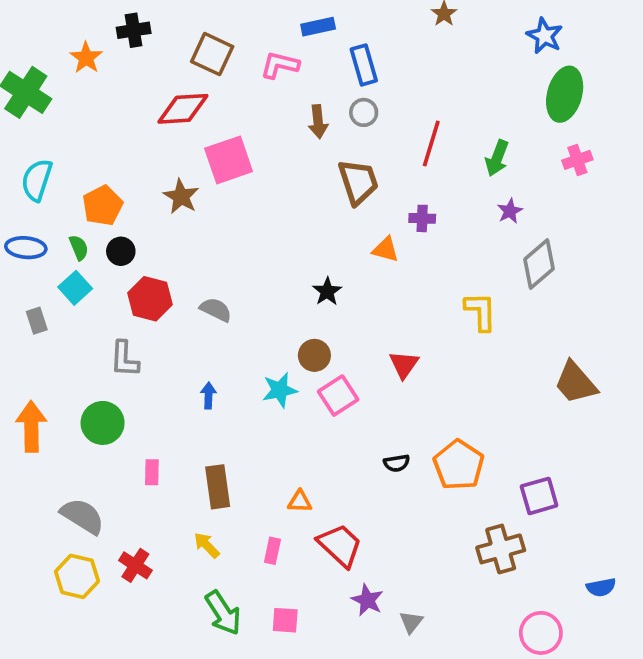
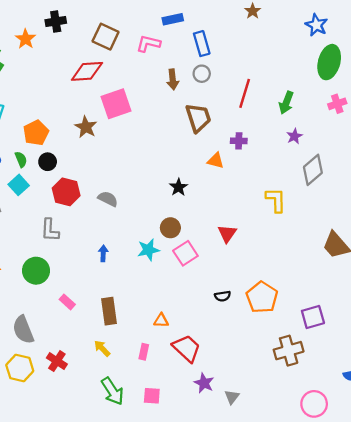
pink rectangle: (152, 472) -> (67, 302), turned -49
gray semicircle: (82, 516) -> (23, 330), turned -144

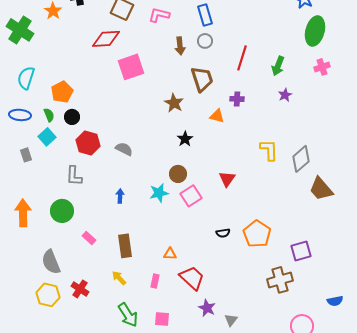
brown star: (86, 127) -> (174, 103), moved
gray diamond: (313, 170) -> (301, 159), moved

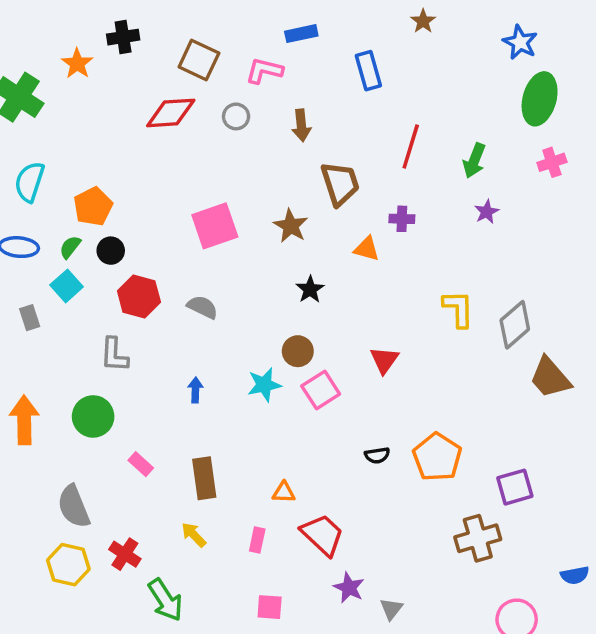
blue rectangle: (205, 15) -> (368, 71), moved
gray circle: (205, 41) -> (236, 116), moved
pink square: (131, 67) -> (215, 226), moved
green semicircle: (49, 115) -> (70, 247), turned -120
green arrow: (128, 315) -> (165, 600), moved

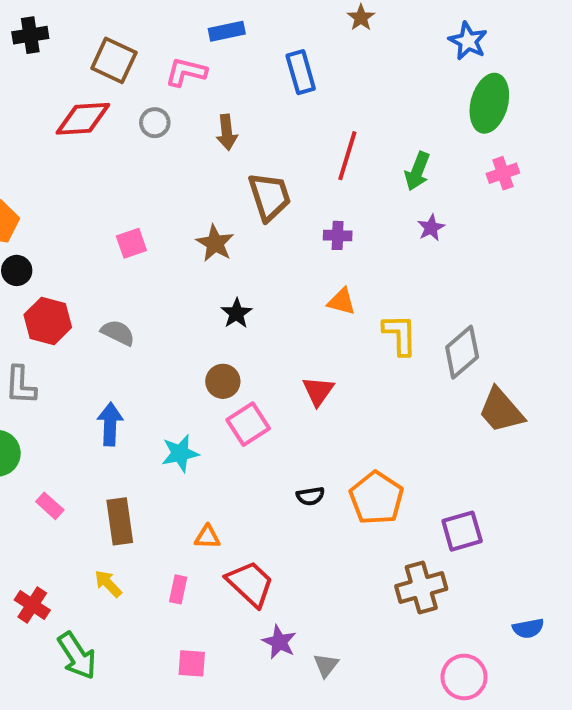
pink square: (215, 226) -> (131, 243), size x0.6
orange triangle: (367, 249) -> (342, 302), moved
cyan star: (264, 385) -> (180, 453), moved
blue arrow: (195, 390) -> (110, 424), size x1.5

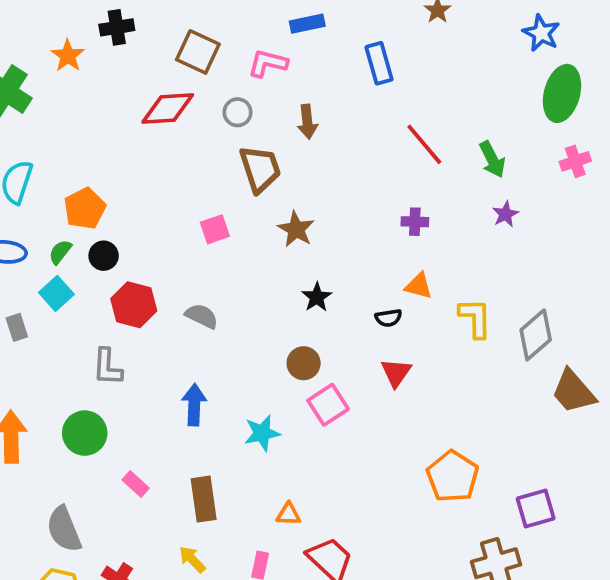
red line: (347, 156) -> (424, 144), turned -57
green arrow: (417, 171) -> (492, 159), turned -48
brown trapezoid: (270, 197) -> (260, 169), moved
black semicircle: (310, 496) -> (388, 318), moved

